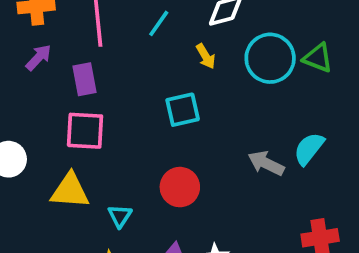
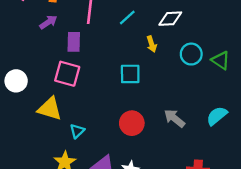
cyan circle: (270, 58) -> (191, 54), size x0.7
cyan semicircle: (309, 149) -> (217, 116), moved
red circle: (180, 187) -> (132, 123), moved

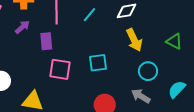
yellow arrow: (152, 44) -> (134, 40), moved, size x1.6
cyan circle: (191, 54) -> (148, 71), moved
pink square: (67, 74) -> (60, 69), moved

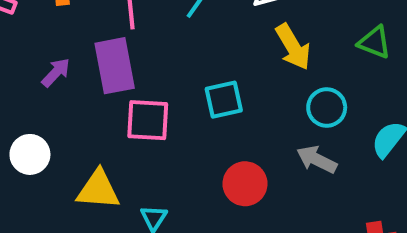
purple arrow: (22, 27) -> (56, 73), moved
purple rectangle: (46, 41) -> (115, 66), size x1.5

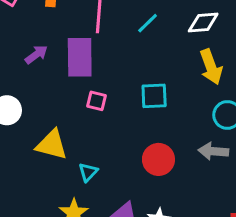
pink square: (148, 120) -> (96, 101), size x0.6
gray arrow: (317, 159) -> (213, 151), turned -32

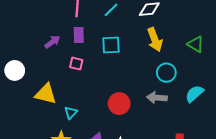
purple arrow: (36, 54) -> (52, 42), moved
purple rectangle: (80, 57) -> (79, 35), moved, size x0.6
cyan square: (154, 96) -> (111, 45), moved

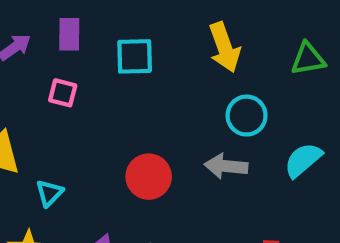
green triangle: (196, 44) -> (308, 59), turned -42

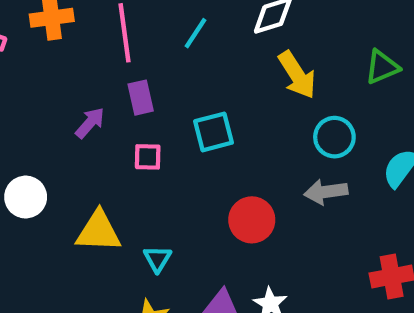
cyan square: (135, 56) -> (214, 132), moved

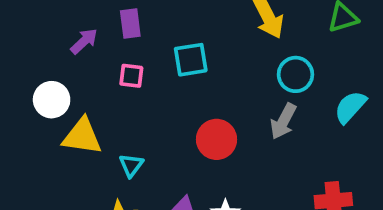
gray arrow: (326, 192) -> (283, 121), turned -60
white circle: (26, 197) -> (52, 100), moved

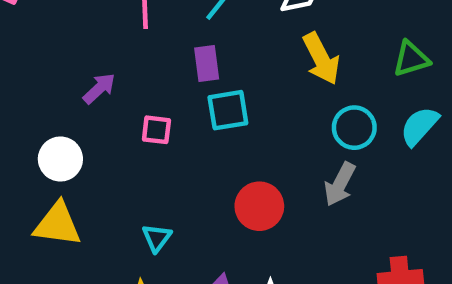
purple rectangle: (130, 24) -> (207, 63), moved
cyan semicircle: (350, 107) -> (419, 126), moved
yellow triangle: (82, 136) -> (57, 224), moved

